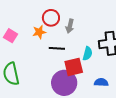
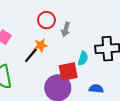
orange star: (39, 32) -> (41, 45), moved
black line: (57, 48) -> (31, 55), moved, turned -56

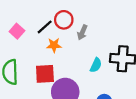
black line: (31, 55) -> (45, 27), moved
red square: (68, 72) -> (45, 74), moved

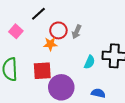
red circle: (64, 20) -> (58, 30), moved
black line: (45, 27) -> (38, 14), moved

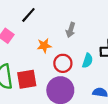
red circle: (58, 30) -> (63, 63), moved
red square: (42, 71) -> (27, 79), moved

